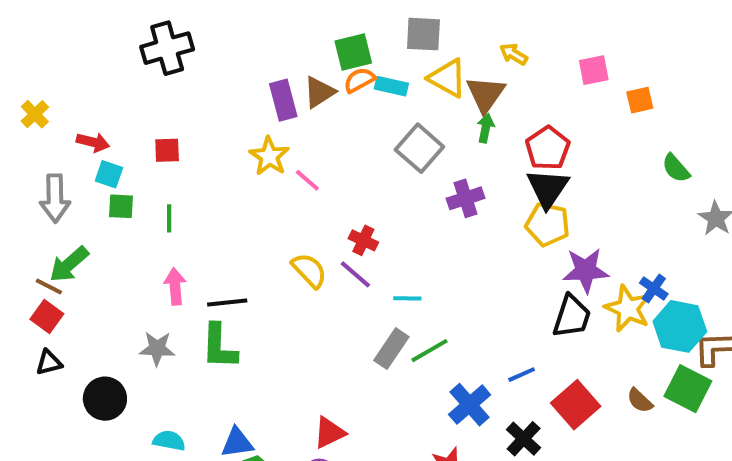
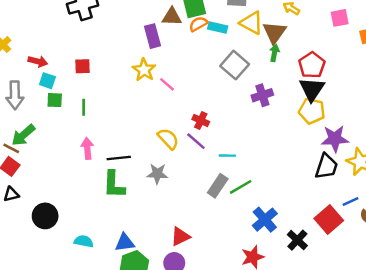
brown triangle: (319, 92) -> (172, 17), moved, turned 35
gray star: (157, 349) -> (157, 174), moved
blue line: (522, 375) -> (351, 201), moved

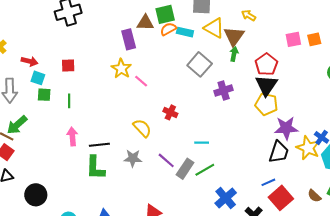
pink square: (340, 18) -> (293, 39), moved
purple line: (196, 141) -> (166, 160), moved
cyan line: (227, 156) -> (202, 143), moved
blue line: (351, 201) -> (268, 182), moved

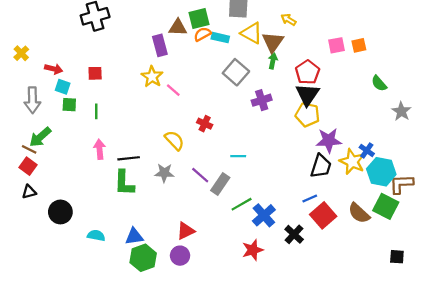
green line: (205, 170) -> (242, 204), moved
brown semicircle: (314, 196) -> (359, 213), size x1.5

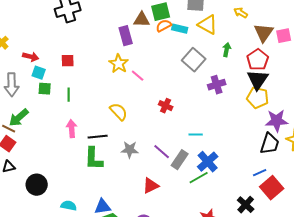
brown triangle: (273, 42) -> (264, 33), moved
yellow semicircle: (174, 140) -> (119, 112), moved
blue cross: (264, 215) -> (208, 162), moved
red triangle: (186, 231) -> (151, 186), moved

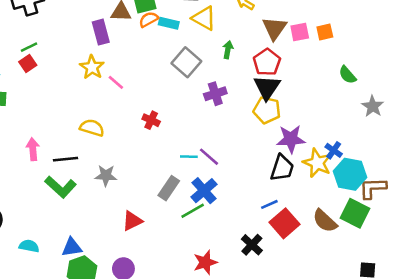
red square: (68, 61) -> (28, 63), turned -32
green line: (69, 95) -> (29, 47), moved, turned 64
yellow semicircle: (119, 112) -> (92, 128), turned -30
purple line: (162, 152) -> (209, 157), moved
green L-shape: (94, 159) -> (60, 187), turned -50

